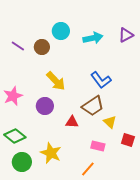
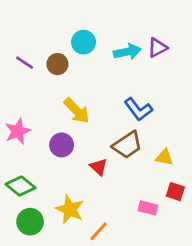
purple triangle: (126, 35) -> (158, 48), moved
red triangle: (72, 122) -> (99, 167), turned 40
yellow triangle: (110, 122) -> (164, 157), moved, turned -32
pink rectangle: (98, 146) -> (148, 208), moved
orange line: (88, 169) -> (99, 231), moved

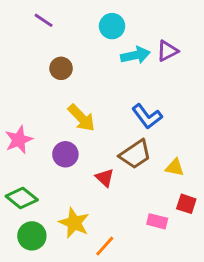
cyan circle: (84, 42) -> (112, 26), moved
purple line: (25, 63) -> (44, 20), moved

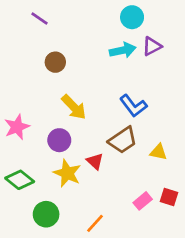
cyan circle: (112, 26) -> (132, 17), moved
red square: (186, 204) -> (169, 197), moved
pink rectangle: (157, 221) -> (143, 201), turned -54
yellow star: (74, 223) -> (67, 173), moved
green circle: (32, 236) -> (46, 214), moved

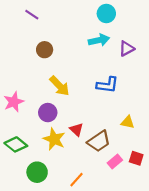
purple triangle: (152, 46) -> (127, 49), moved
blue L-shape: (133, 106) -> (107, 85), turned -45
brown trapezoid: (123, 140) -> (99, 141), moved

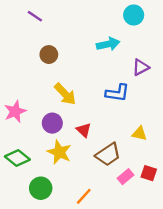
cyan circle: (106, 14) -> (134, 15), moved
purple triangle: (127, 49) -> (141, 67), moved
red triangle: (77, 130) -> (84, 130), moved

